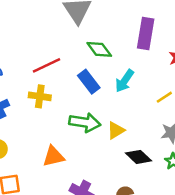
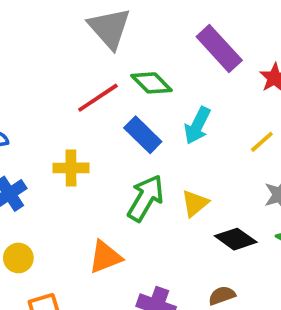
purple rectangle: (146, 34) -> (219, 48), turned -44
red line: (46, 65) -> (98, 98), moved
green arrow: (85, 122) -> (146, 198), turned -60

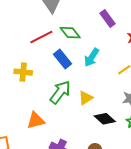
purple rectangle: (219, 48) -> (107, 19), size x0.7

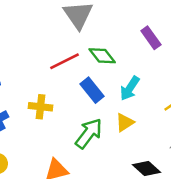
yellow triangle: (86, 98) -> (125, 123), moved

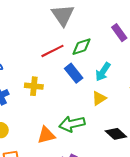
green diamond: (102, 56) -> (81, 47), turned -70
green arrow: (89, 133) -> (72, 124), moved, turned -140

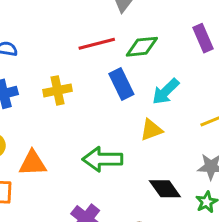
yellow cross: (34, 86) -> (58, 90), turned -30
orange triangle: (46, 135) -> (33, 163), moved

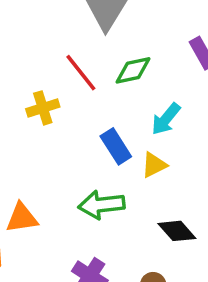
red line: (97, 44) -> (81, 73), turned 72
blue rectangle: (121, 84) -> (116, 146), moved
yellow cross: (58, 90) -> (43, 108), moved

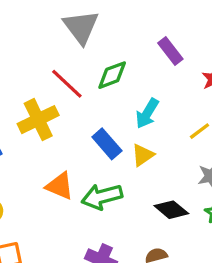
yellow cross: (43, 108) -> (38, 120), size x1.4
orange triangle: (22, 218) -> (60, 186), moved, turned 40

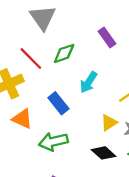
yellow triangle: (143, 155) -> (109, 123), moved
orange triangle: (60, 186) -> (22, 119), moved

